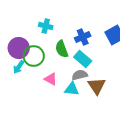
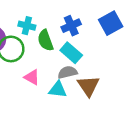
cyan cross: (46, 26) -> (27, 26), moved

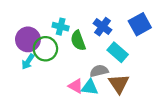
blue cross: (71, 26) -> (103, 27), turned -30
cyan rectangle: (71, 53) -> (118, 52), moved
pink triangle: (32, 77) -> (76, 86), moved

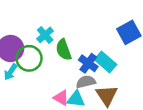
cyan cross: (61, 27) -> (45, 35), turned 35
blue cross: (103, 27) -> (88, 63), moved

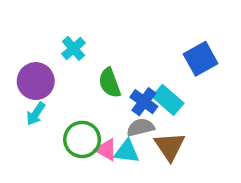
cyan cross: (45, 35) -> (73, 48), moved
green circle: (29, 58) -> (82, 139), moved

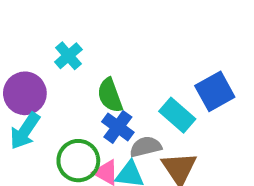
blue square: (201, 59) -> (215, 91), moved
blue cross: (144, 102) -> (118, 127), moved
cyan arrow: (36, 114) -> (25, 131), size x1.4

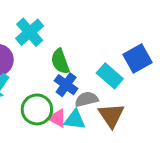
cyan cross: (68, 56) -> (30, 32), size x1.4

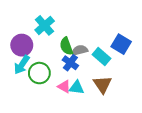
blue square: (137, 58) -> (121, 44), turned -30
gray semicircle: (86, 99) -> (80, 50), moved
green circle: (37, 109) -> (39, 73), moved

